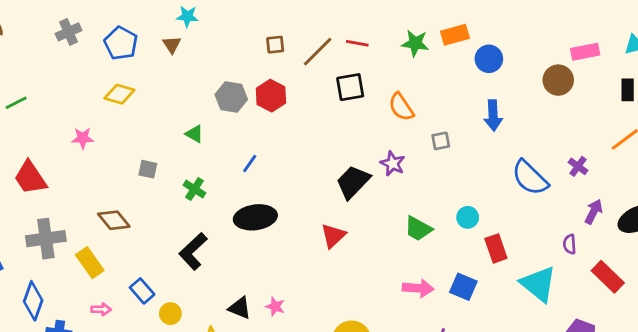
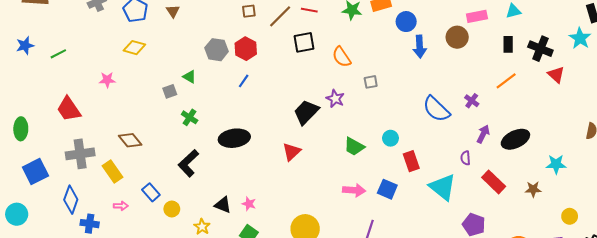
blue arrow: (493, 115) -> (420, 47), moved
blue line: (250, 164) -> (244, 81), moved
gray square: (148, 169) -> (170, 91), moved, turned -32

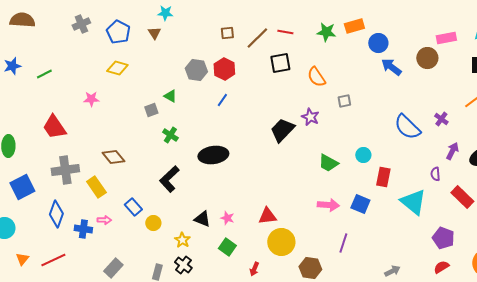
blue arrow: (420, 47) -> (391, 67), turned 130
red triangle: (292, 152) -> (267, 216), moved, turned 36
red rectangle: (411, 161) -> (383, 177), turned 30
blue cross: (90, 224) -> (83, 229), moved

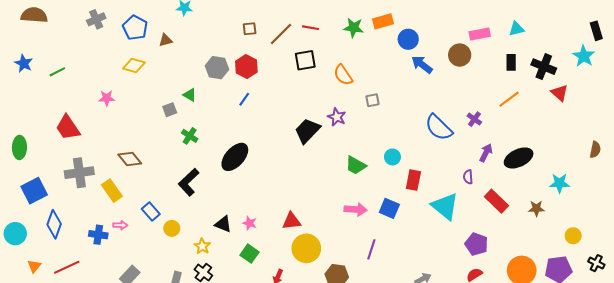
brown triangle: (154, 33) -> (165, 40), moved, turned 48
blue star: (12, 66) -> (24, 63), turned -30
black ellipse: (213, 155) -> (235, 157), turned -40
blue diamond: (56, 214) -> (54, 224), moved

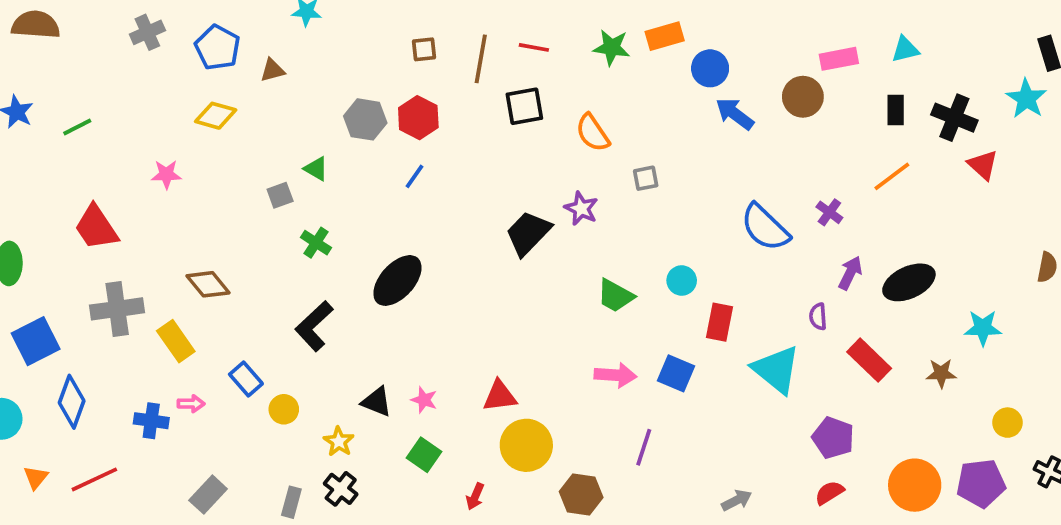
brown line: (281, 34) -> (481, 59), turned -35

